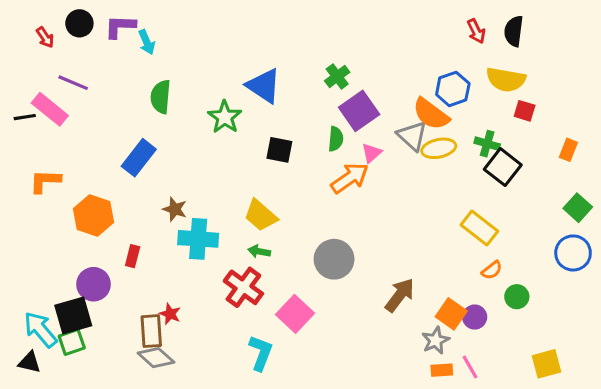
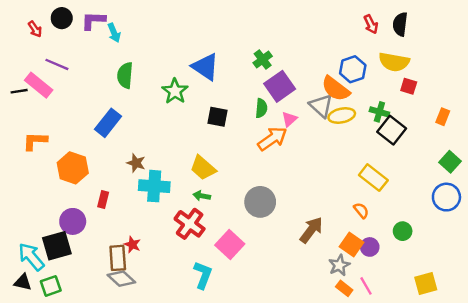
orange semicircle: (492, 270) -> (361, 210), moved, turned -91
green square: (72, 342) -> (51, 286), moved
orange rectangle: (442, 370) -> (344, 288), turned 42

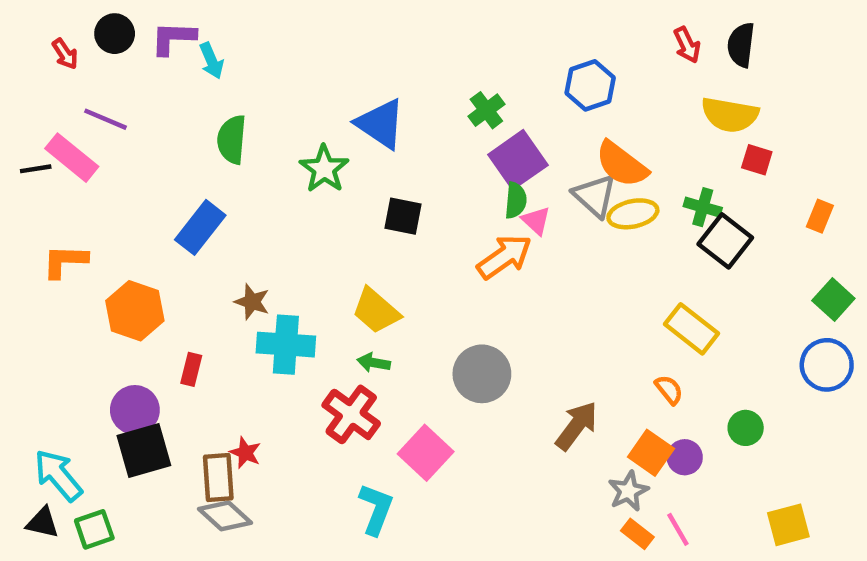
blue hexagon: (353, 69) -> (590, 85), moved
green semicircle: (261, 108) -> (516, 200), moved
pink triangle: (289, 119) -> (536, 221), turned -35
black square: (57, 246) -> (144, 450), moved

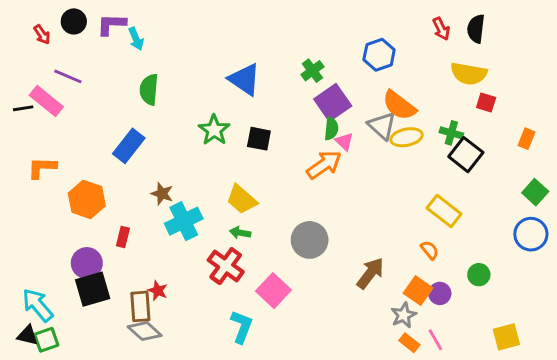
green star: (324, 169) -> (214, 130), moved
cyan cross: (286, 345) -> (184, 221), turned -30
green square: (94, 529) -> (46, 340), moved

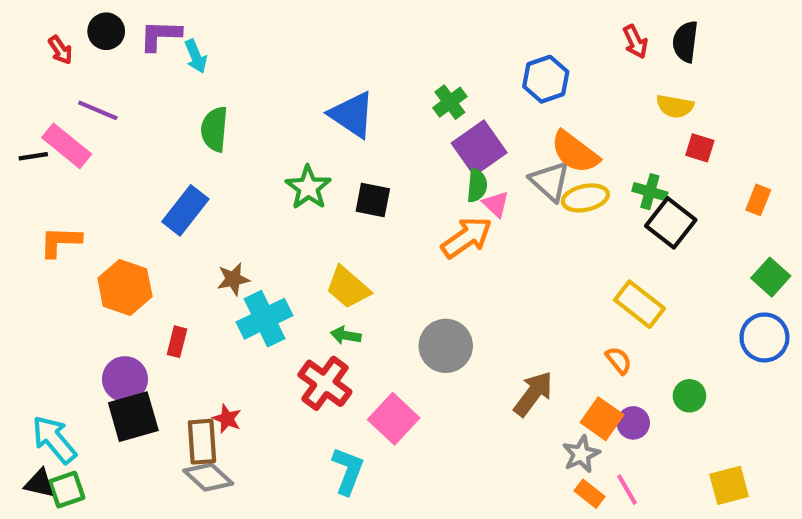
yellow semicircle: (469, 74) -> (675, 106), size x0.7
brown star: (162, 194) -> (233, 279), turned -30

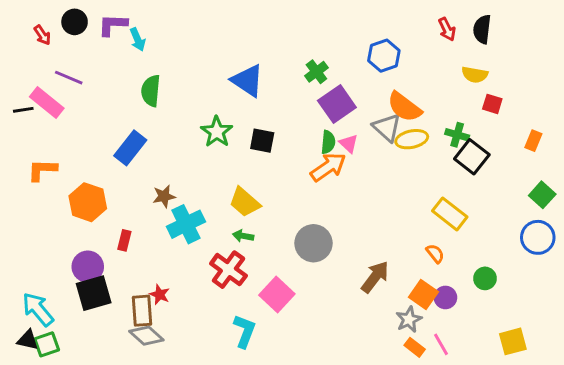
green semicircle: (477, 185) -> (328, 142), moved

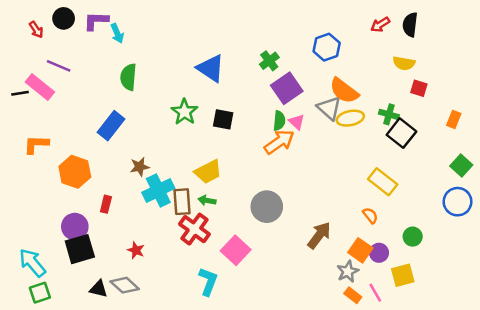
red arrow: (447, 29) -> (380, 25), turned 84
yellow trapezoid: (245, 202) -> (208, 172), turned -68
brown rectangle: (142, 311) -> (182, 202), moved
black triangle: (28, 340) -> (98, 289), moved
yellow square: (513, 341) -> (403, 275), moved

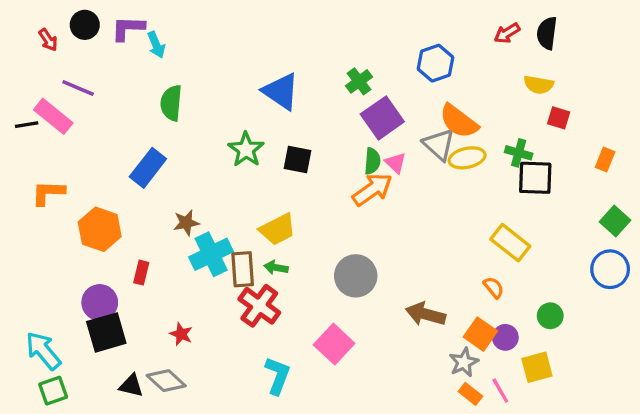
black square: (401, 133) -> (535, 178), turned -36
brown arrow: (319, 235) -> (426, 314), turned -112
pink square: (236, 250) -> (334, 344), moved

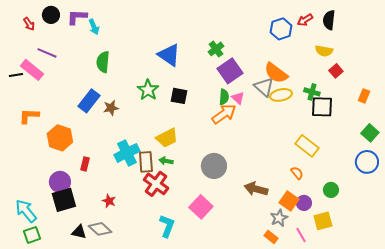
blue hexagon: (436, 63) -> (281, 29), moved
red square: (559, 118) -> (336, 71), turned 32
brown star: (186, 223) -> (111, 108), moved
orange rectangle: (470, 394) -> (271, 237), moved

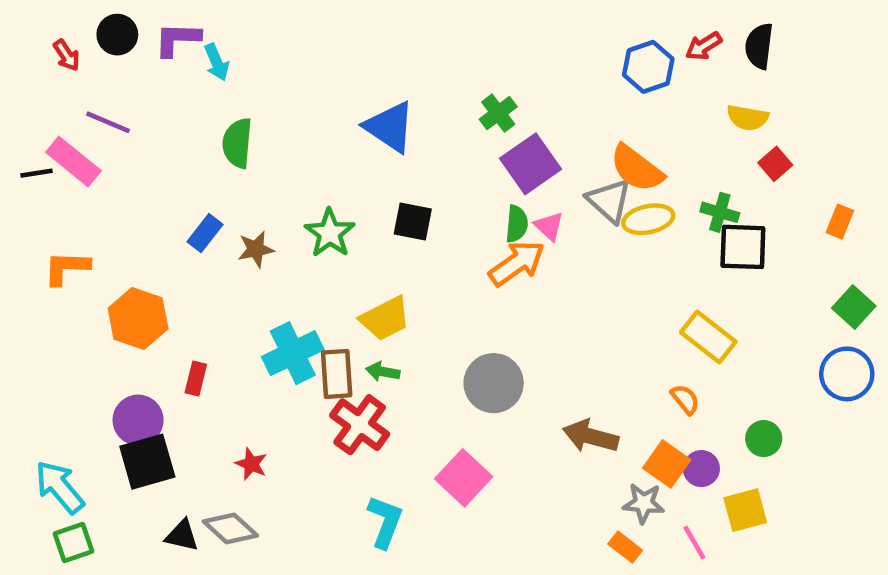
green star: (148, 90) -> (330, 233), moved
blue rectangle: (89, 101) -> (205, 233), size x0.7
gray star: (279, 218) -> (644, 503), turned 30

